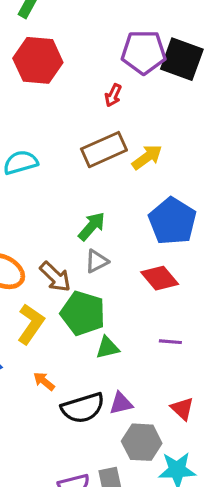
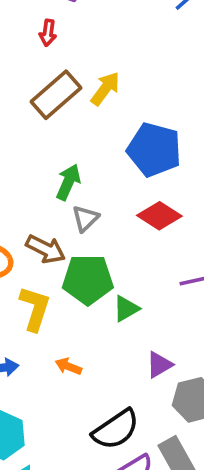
black semicircle: (83, 408) -> (116, 429), moved

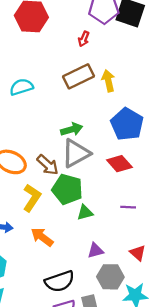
yellow arrow: (105, 89) -> (108, 81), turned -65
green arrow: (68, 182) -> (72, 129), turned 35
gray triangle: (85, 218) -> (76, 153), size x1.8
orange arrow: (68, 366) -> (42, 237), size x1.5

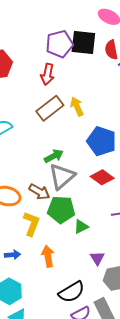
red arrow: (84, 39) -> (47, 74), size x1.5
orange arrow: (42, 237) -> (48, 256), turned 55
purple triangle: (95, 251) -> (97, 258), turned -35

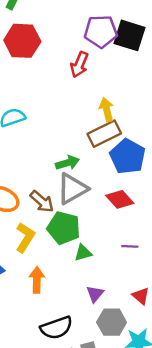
brown rectangle: (50, 108) -> (104, 134), moved

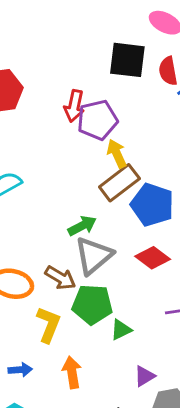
purple pentagon: (101, 31) -> (98, 120), moved
purple triangle: (95, 294) -> (144, 376), turned 30

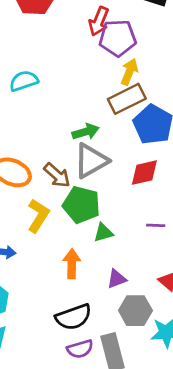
yellow arrow: (117, 154) -> (129, 72), turned 35
red diamond: (153, 258) -> (144, 173), turned -60
orange arrow: (72, 372) -> (72, 264), moved

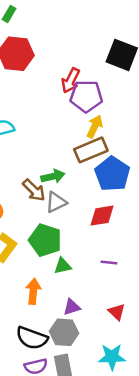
gray triangle: (91, 161) -> (56, 202), size x0.7
brown arrow: (57, 175) -> (34, 190), moved
gray hexagon: (135, 311) -> (64, 332), moved
black semicircle: (74, 317) -> (32, 338), turned 36

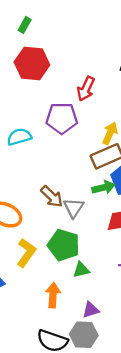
purple pentagon: (86, 96) -> (62, 118), moved
green arrow: (53, 176) -> (103, 187), moved
gray triangle: (56, 202) -> (74, 208), turned -30

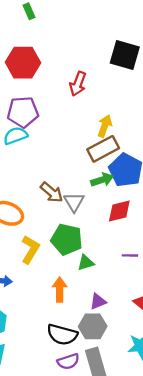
green rectangle: (25, 25) -> (29, 11), moved, turned -49
purple pentagon: (62, 118) -> (23, 112), moved

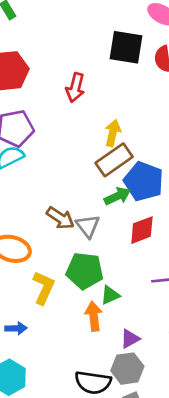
orange arrow: (60, 290) -> (94, 316), moved

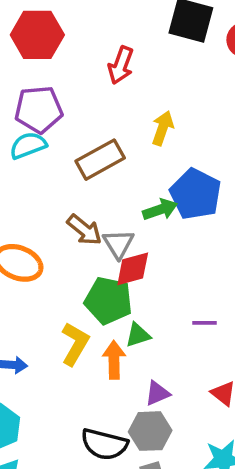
brown rectangle: (114, 160) -> (100, 160), moved
red diamond: (142, 230) -> (133, 269), moved
yellow L-shape: (44, 288) -> (75, 344), moved

